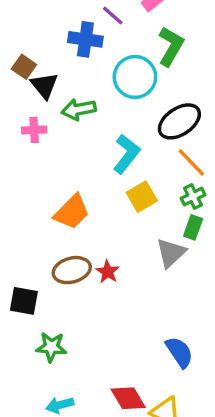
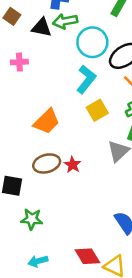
cyan circle: (135, 77) -> (92, 42), moved
black triangle: (44, 86) -> (42, 27), moved, turned -40
green arrow: (79, 109) -> (65, 21), moved

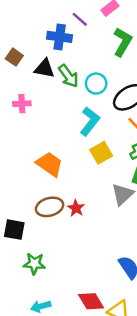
green arrow: (65, 21) -> (68, 76), moved, turned -115
cyan circle: (92, 42) -> (96, 84), size x0.7
orange trapezoid: (47, 121) -> (50, 164), turned -100

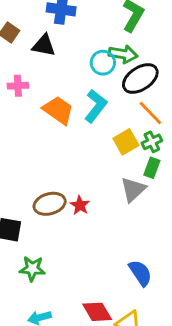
green arrow: (68, 76) -> (123, 54), moved, turned -45
yellow square: (101, 153) -> (126, 142), moved
orange trapezoid: (50, 164) -> (58, 110), moved

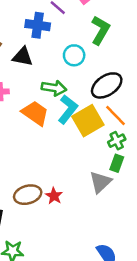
green arrow: (123, 54) -> (54, 88), moved
cyan circle: (103, 63) -> (74, 55), moved
yellow square: (126, 142) -> (88, 121), moved, size x1.4

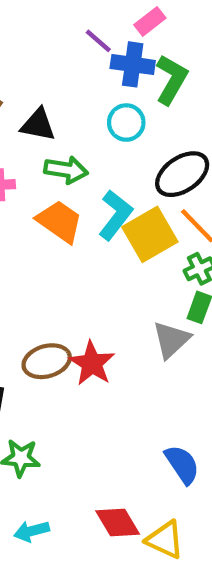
blue cross: (38, 25) -> (133, 64), moved
green arrow: (54, 88) -> (66, 170), moved
red star: (54, 196) -> (92, 363), size x1.5

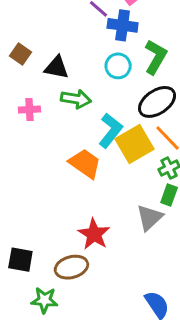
green L-shape: (171, 80) -> (156, 57), moved
orange trapezoid: (60, 221) -> (85, 164), moved
brown ellipse: (47, 361) -> (71, 267), moved

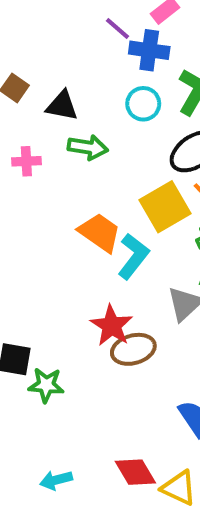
cyan L-shape: (111, 130) -> (133, 256), moved
brown ellipse: (71, 267) -> (133, 349), moved
green star: (44, 300) -> (46, 385), moved

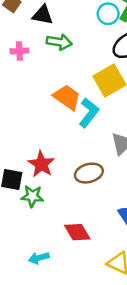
cyan circle: (143, 104) -> (108, 14), moved
red star: (112, 326) -> (41, 164), moved
red diamond: (135, 472) -> (77, 232), moved

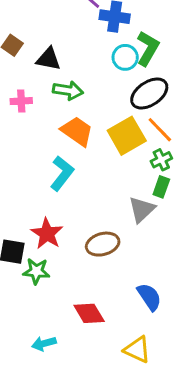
orange trapezoid: (67, 97) -> (77, 131), moved
cyan L-shape: (89, 113) -> (62, 173), moved

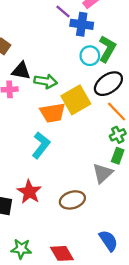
black triangle: (48, 59) -> (21, 71), moved
orange trapezoid: (77, 131) -> (53, 113), turned 136
yellow square: (127, 136) -> (76, 100), moved
green star: (36, 271) -> (21, 249), moved

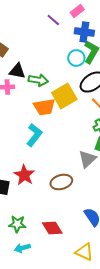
blue cross: (82, 24) -> (84, 32), moved

